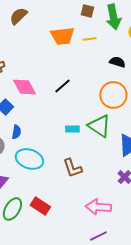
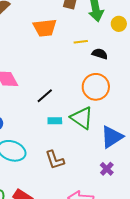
yellow line: (89, 39) -> (81, 42), moved
black line: (62, 86) -> (45, 96), moved

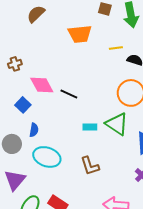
black line: (45, 96) -> (69, 94), moved, turned 66

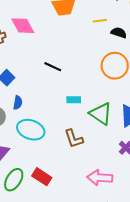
pink diamond: (42, 85) -> (23, 26), moved
green triangle: (117, 124) -> (101, 114), moved

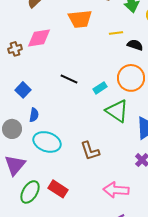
pink diamond: (23, 26) -> (39, 38), turned -70
cyan rectangle: (74, 100) -> (100, 88), moved, turned -32
green triangle: (101, 114) -> (117, 111), moved

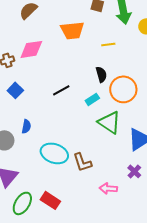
black semicircle: (135, 45) -> (101, 74), moved, turned 56
black line: (69, 79) -> (61, 90), turned -54
blue square: (23, 90) -> (15, 90), moved
cyan ellipse: (47, 142) -> (54, 153), moved
pink arrow: (116, 190) -> (108, 188), moved, size x0.7

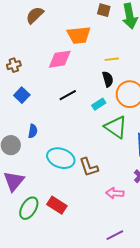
yellow line: (108, 44) -> (112, 59), moved
pink diamond: (31, 49) -> (60, 59), moved

